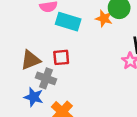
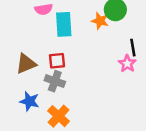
cyan rectangle: (68, 22) -> (64, 24), turned 70
gray cross: (46, 78) -> (55, 81), moved

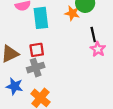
black line: (133, 48) -> (93, 34), moved
gray cross: (55, 81) -> (36, 68), turned -35

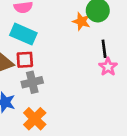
cyan rectangle: (41, 18) -> (23, 34), moved, turned -65
red square: (37, 50) -> (25, 60), moved

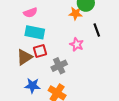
pink star: (108, 67) -> (77, 44), moved
gray cross: (32, 82) -> (59, 66), moved

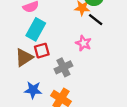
black line: (97, 30) -> (96, 20), moved, turned -32
cyan rectangle: (35, 32) -> (36, 29), turned -72

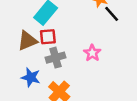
pink star: (83, 43) -> (92, 53), moved
gray cross: (63, 67) -> (56, 58), moved

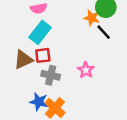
gray cross: (56, 58) -> (51, 75), turned 30
blue star: (31, 77) -> (39, 102), moved

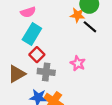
red square: (43, 55) -> (37, 55), turned -32
brown triangle: (23, 60) -> (17, 74), moved

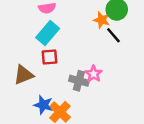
red square: (37, 55) -> (50, 57), turned 32
gray cross: (46, 72) -> (79, 81), moved

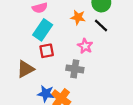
orange star: (102, 20) -> (78, 17), moved
pink star: (94, 74) -> (85, 46), moved

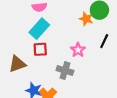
orange star: (78, 17) -> (86, 19), moved
black line: (101, 26) -> (104, 41), moved, turned 64

